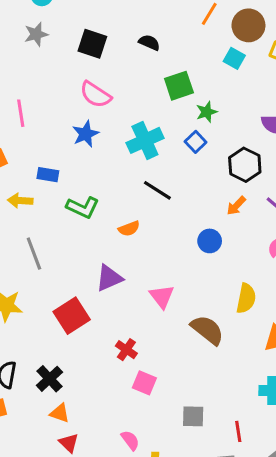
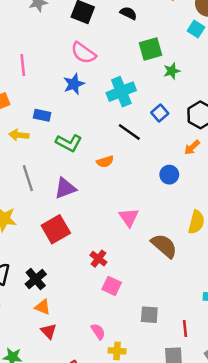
blue square: (196, 142) -> (160, 113), moved
purple triangle: (109, 278) -> (65, 188), moved

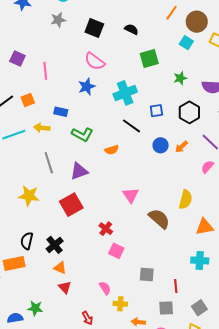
green star: (172, 71) -> (180, 78), moved
blue square: (160, 113) -> (156, 111), turned 32
orange arrow: (192, 147) -> (181, 147), moved
blue circle: (169, 175) -> (161, 145), moved

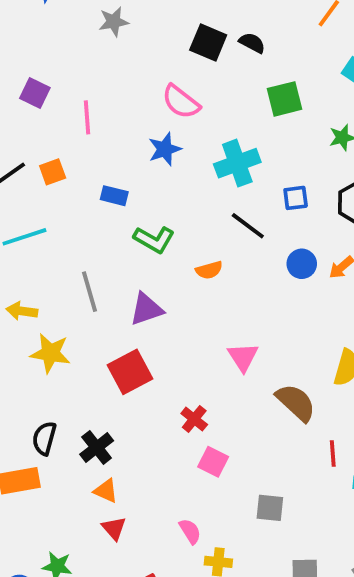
black square: (94, 28) -> (208, 42), moved
yellow arrow: (42, 128) -> (22, 311), moved
red line: (176, 286) -> (333, 454), moved

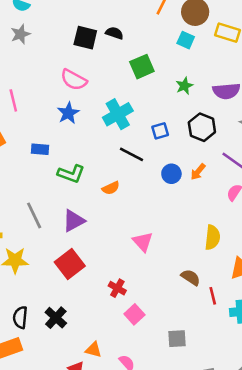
brown semicircle: (296, 403) -> (191, 277), moved, size x0.7
pink square: (213, 462) -> (134, 314), turned 30
orange triangle: (106, 491) -> (94, 350), moved

